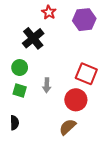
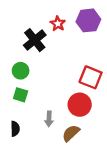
red star: (49, 12) -> (58, 24), moved
gray arrow: (47, 85) -> (49, 119), moved

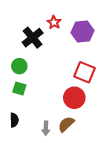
purple hexagon: (88, 20) -> (82, 32), moved
gray arrow: (49, 119) -> (46, 128), moved

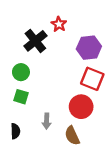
purple hexagon: (82, 32) -> (89, 48), moved
brown semicircle: (66, 124) -> (72, 136), turned -72
gray arrow: (46, 128) -> (47, 121), moved

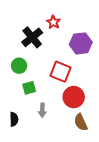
red square: (92, 79) -> (61, 72), moved
green square: (21, 97) -> (29, 88), moved, turned -32
brown semicircle: (72, 136) -> (81, 122), moved

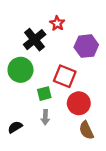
green circle: (19, 66) -> (20, 70), size x1.5
green square: (29, 88) -> (44, 94), moved
black semicircle: (14, 119) -> (15, 127), turned -120

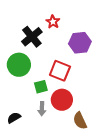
red circle: (79, 103) -> (62, 100), moved

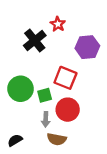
green circle: (19, 65) -> (20, 89), moved
black semicircle: (14, 118) -> (15, 140), moved
brown semicircle: (80, 121) -> (57, 139), moved, turned -54

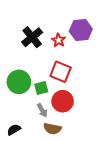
red star: (58, 24) -> (59, 40), moved
purple hexagon: (87, 47) -> (81, 30), moved
gray arrow: (46, 119) -> (42, 110), turned -32

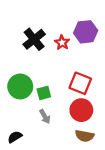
red square: (61, 72) -> (80, 83), moved
red circle: (63, 101) -> (81, 110), moved
brown semicircle: (52, 129) -> (85, 136), moved

